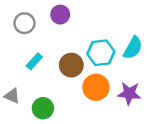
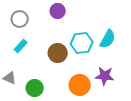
purple circle: (60, 15) -> (58, 11), moved
cyan rectangle: (34, 61) -> (21, 46), moved
orange circle: (96, 87) -> (80, 85), moved

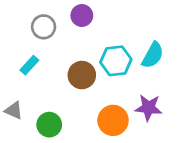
gray circle: (20, 19) -> (44, 27), moved

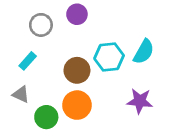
gray triangle: (14, 110) -> (21, 94), moved
orange circle: (113, 120) -> (77, 105), moved

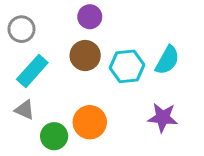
gray circle: (41, 25) -> (22, 29), moved
cyan rectangle: (28, 61) -> (32, 71), size x1.5
brown circle: (77, 70) -> (85, 56), moved

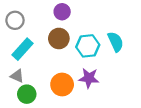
cyan semicircle: (167, 60) -> (116, 42), turned -54
purple star: (163, 118) -> (89, 78), moved
green circle: (54, 136) -> (27, 94), moved

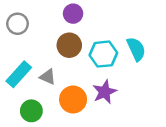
cyan rectangle: (22, 49) -> (19, 74), moved
gray triangle: (17, 76) -> (48, 77), moved
purple star: (89, 78) -> (105, 92), turned -30

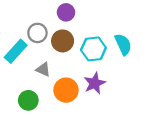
gray circle: (17, 24) -> (37, 33), moved
cyan rectangle: (19, 74) -> (16, 51), moved

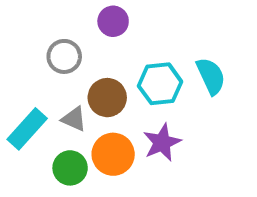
brown circle: (63, 41) -> (107, 98), moved
cyan rectangle: (16, 51) -> (27, 129), moved
green circle: (28, 100) -> (70, 168), moved

